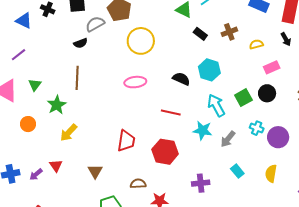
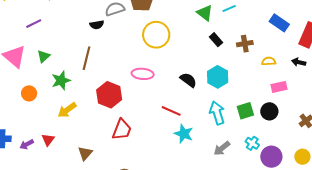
black arrow: (286, 39) -> (299, 62), turned 120
cyan star: (202, 130) -> (184, 134), moved
red hexagon: (165, 152) -> (109, 95), moved

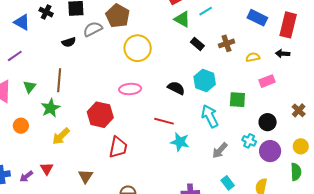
black semicircle: (97, 25) -> (69, 42), moved
brown line: (87, 58) -> (59, 80), moved
green square: (245, 111) -> (237, 100), moved, turned 30
black circle: (269, 111) -> (268, 122), moved

